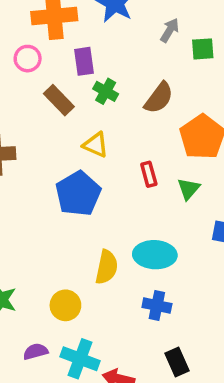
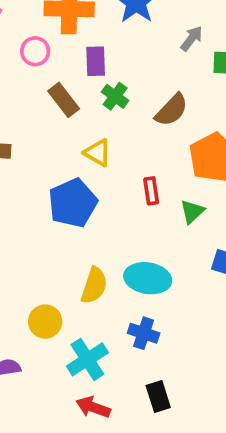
cyan cross: (80, 359) -> (87, 359), moved, turned 30

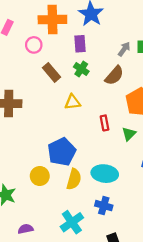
gray arrow: (192, 39) -> (124, 49), moved
purple rectangle: (96, 61) -> (80, 44), moved
yellow triangle: (98, 153) -> (73, 102), turned -35
blue pentagon: (73, 203) -> (62, 152), moved
yellow circle: (45, 322) -> (40, 176), moved

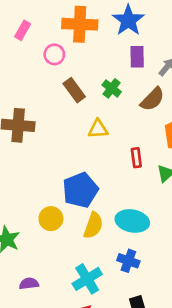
purple rectangle: (80, 44) -> (137, 57), moved

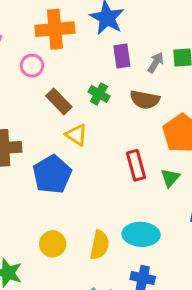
brown semicircle: (152, 99) -> (145, 100), turned 64
yellow triangle: (98, 129) -> (76, 135), moved, turned 45
red rectangle: (136, 158) -> (136, 165), size x1.4
blue pentagon: (80, 190) -> (52, 174), moved

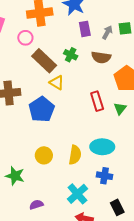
brown rectangle: (59, 101) -> (44, 61), size x1.4

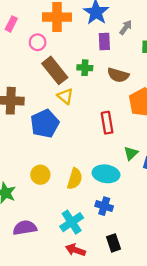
gray arrow: (107, 32) -> (126, 27), moved
green cross: (71, 55) -> (85, 68), turned -32
green triangle: (120, 109) -> (131, 153), moved
purple semicircle: (36, 205) -> (25, 228), size x1.5

